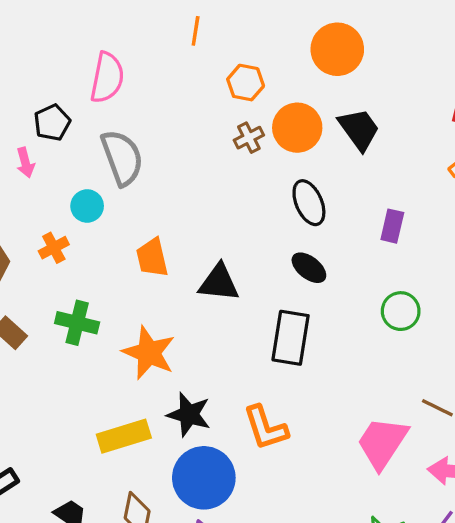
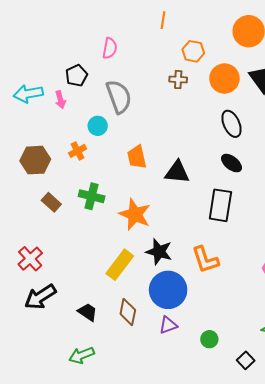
pink semicircle: (107, 78) -> (110, 48), size x0.7
brown cross: (249, 138) -> (178, 80), moved, turned 30
yellow rectangle: (124, 436) -> (120, 265), turned -36

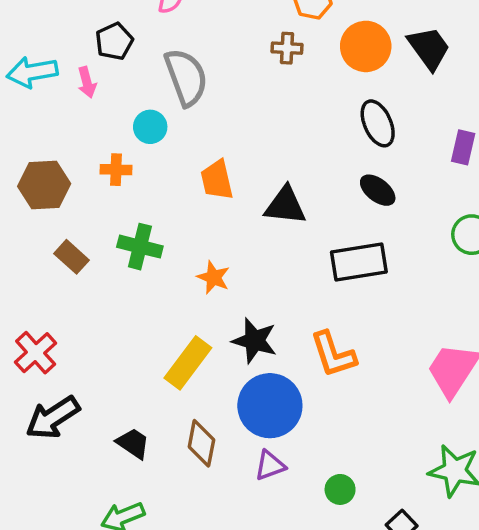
orange cross: (78, 151) -> (116, 170), turned 30
black rectangle: (220, 205) -> (359, 262), turned 72
orange star: (135, 214) -> (213, 277), size x0.6

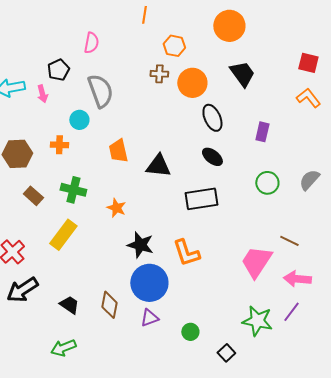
orange circle: (366, 46) -> (192, 83), moved
yellow rectangle: (188, 363) -> (63, 235), moved

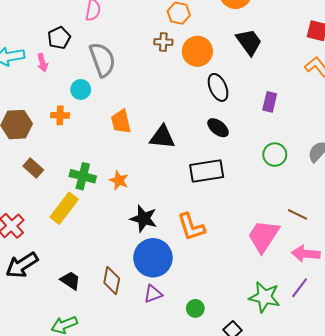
green cross: (73, 190) -> (83, 176), moved

